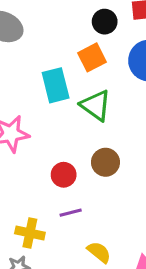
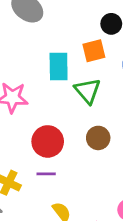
brown circle: (105, 162) -> (98, 138), moved
red circle: (64, 175) -> (48, 141), size x1.5

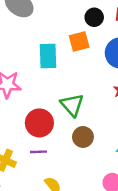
green triangle: (88, 91) -> (72, 105), moved
brown circle: (98, 138) -> (83, 137), moved

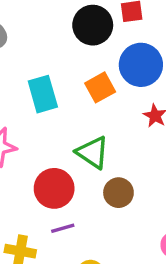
black circle: (94, 17) -> (93, 25), size x1.5
orange square: (79, 41) -> (100, 87), moved

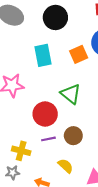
black circle: (93, 25) -> (55, 17), moved
brown circle: (118, 193) -> (73, 136), moved

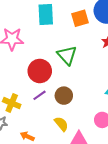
purple line: (48, 139) -> (39, 95), turned -32
yellow semicircle: (66, 166) -> (61, 124), moved

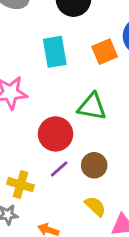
green triangle: (67, 55) -> (92, 107), turned -30

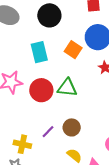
orange square: (105, 52) -> (73, 50), turned -30
red circle: (56, 134) -> (41, 90), moved

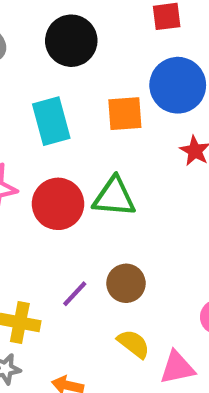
orange square: (73, 50) -> (125, 114), turned -36

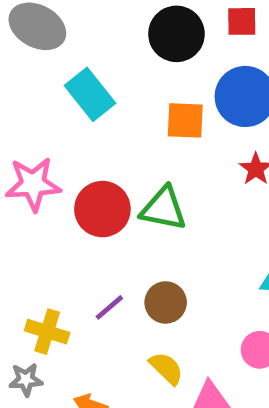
black circle: (71, 41) -> (176, 34), moved
cyan rectangle: (51, 121) -> (90, 94), moved, turned -30

